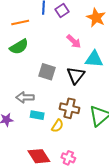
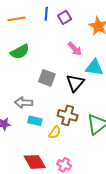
orange line: (20, 22) -> (17, 19), moved

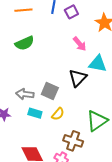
gray square: (47, 78) -> (50, 91), moved
brown cross: (68, 115) -> (73, 141), moved
yellow semicircle: (55, 132) -> (58, 114), moved

